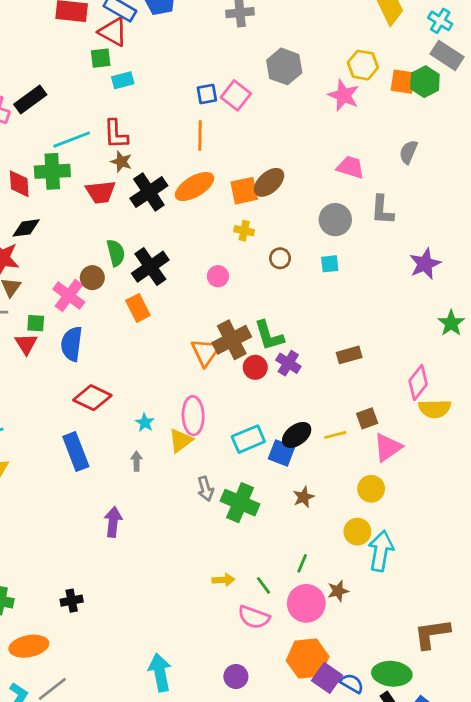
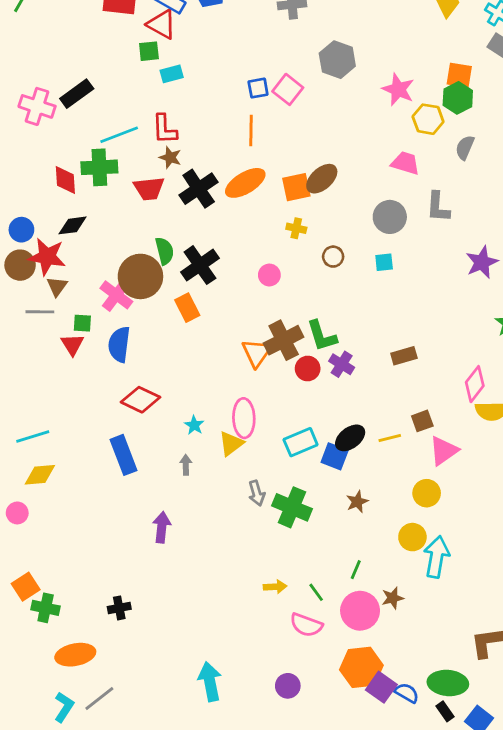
yellow hexagon: (363, 65) -> (428, 119), moved
green hexagon: (425, 82) -> (458, 98), moved
brown circle: (92, 278) -> (140, 276), size x1.8

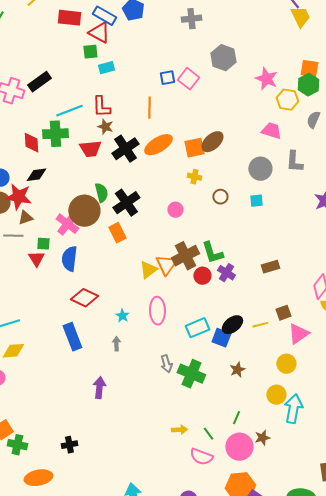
orange line: (251, 131) -> (149, 108), moved
brown triangle: (57, 286) -> (25, 218), turned 35
yellow triangle: (231, 444) -> (148, 270), moved

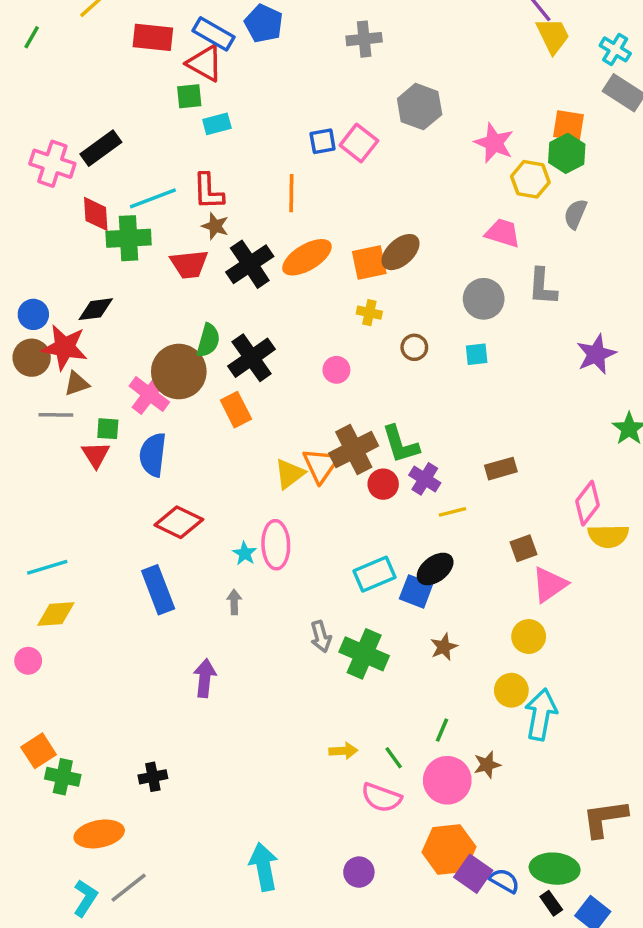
red diamond: (31, 143) -> (96, 214), moved
green semicircle: (101, 193) -> (208, 340), turned 30
pink ellipse: (157, 311) -> (276, 545), moved
yellow line: (260, 325) -> (452, 512), moved

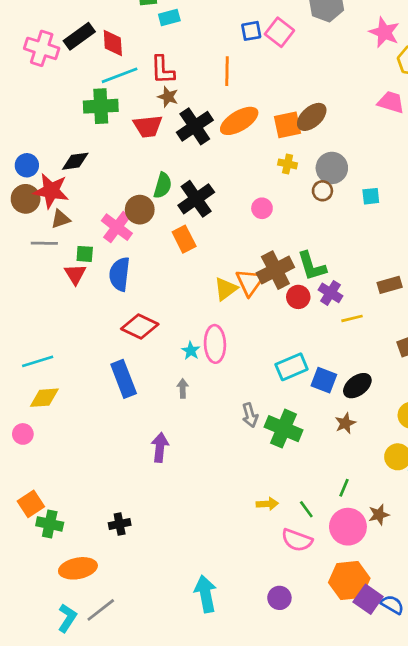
red diamond: (96, 214) -> (113, 43), moved
gray circle: (484, 299) -> (332, 168), moved
brown circle: (179, 372) -> (140, 210), size x0.7
black ellipse: (435, 569) -> (357, 386), moved

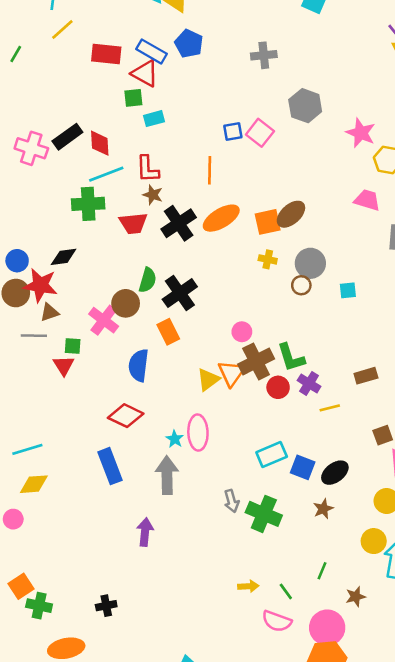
pink circle: (262, 208) -> (242, 332), moved
blue semicircle: (120, 274) -> (139, 365), moved
gray arrow: (183, 388) -> (167, 475), size x2.0
pink circle: (348, 527) -> (327, 628), moved

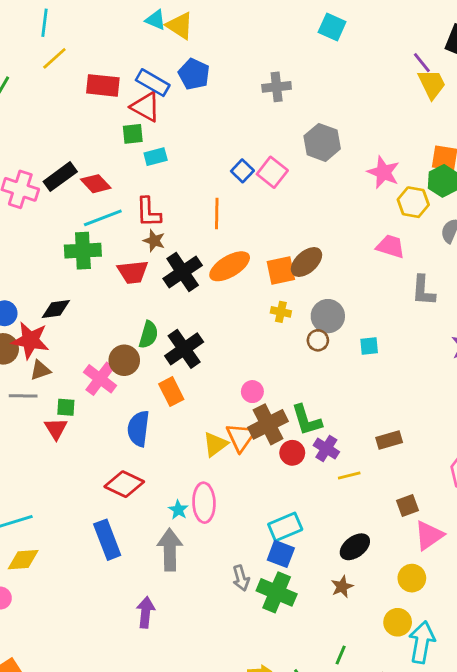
blue square: (233, 132) -> (242, 171), turned -36
red diamond: (100, 143) -> (96, 184), turned -40
blue square: (303, 467) -> (281, 554), moved

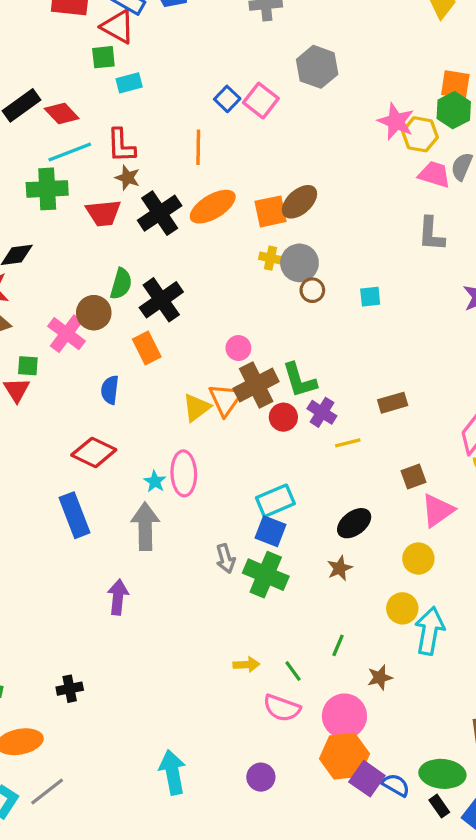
pink star: (383, 172) -> (396, 121), moved
pink trapezoid: (390, 246) -> (434, 174), moved
gray circle: (328, 316) -> (299, 263), moved
blue semicircle: (138, 429) -> (110, 390), size x0.7

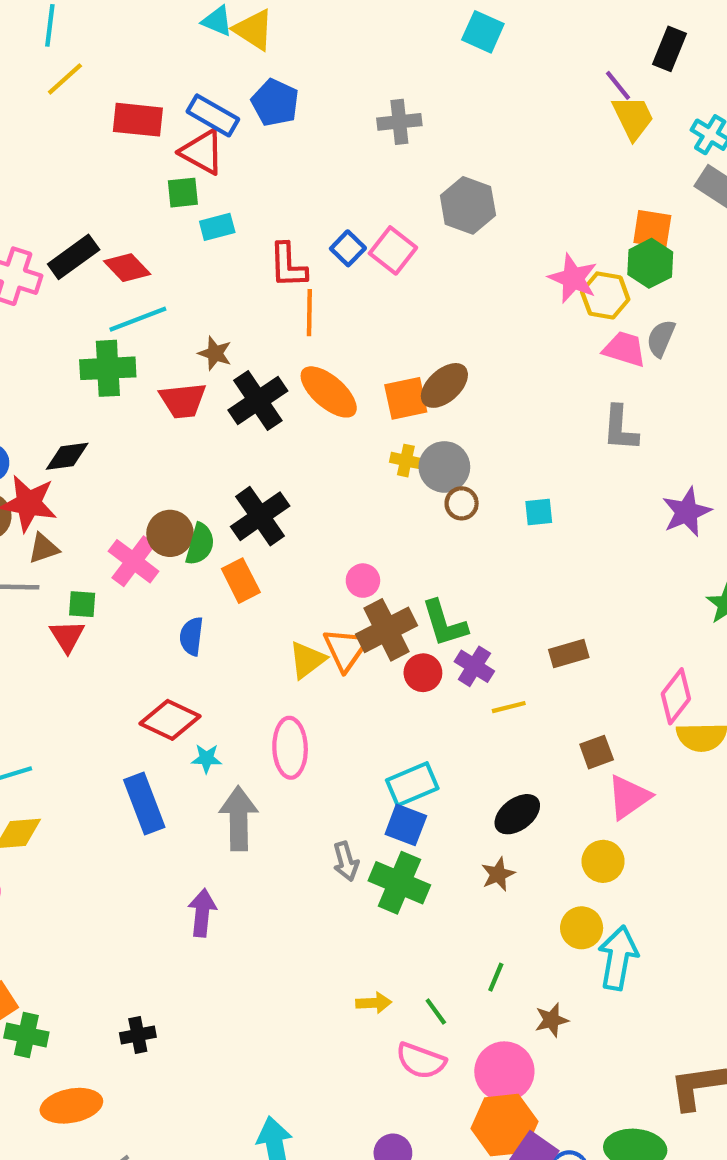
red L-shape: (121, 146) -> (288, 265), moved
orange ellipse: (213, 207) -> (329, 392), turned 72
green semicircle: (121, 284) -> (200, 544), moved
cyan star: (155, 481) -> (206, 758), moved, turned -30

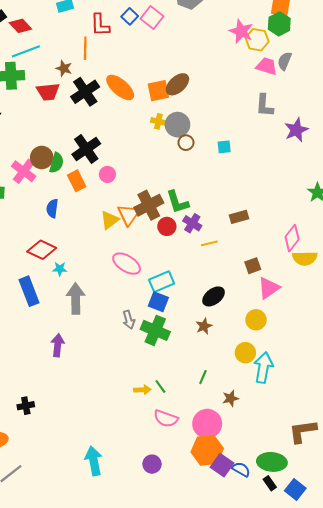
orange line: (309, 313) -> (85, 48), moved
purple star: (687, 512) -> (296, 130), moved
pink circle: (363, 581) -> (107, 174), moved
pink ellipse: (290, 748) -> (127, 264), moved, turned -56
green line: (436, 1011) -> (160, 387), moved

